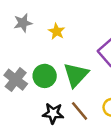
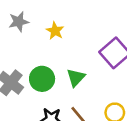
green triangle: (76, 75) -> (76, 78), size x0.7

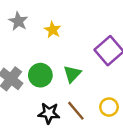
gray star: (19, 22) -> (18, 21), turned -30

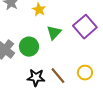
green triangle: (72, 74) -> (54, 33), moved

